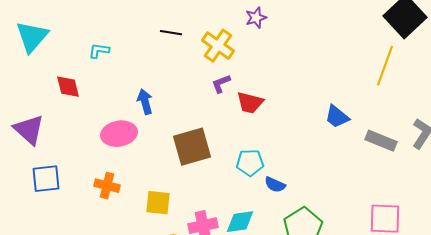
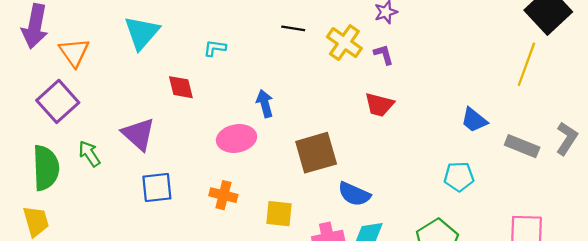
purple L-shape: (221, 84) -> (384, 55), moved, turned 95
cyan pentagon: (250, 163) -> (459, 177), moved
blue semicircle: (275, 185) -> (354, 194), moved, size x1.4

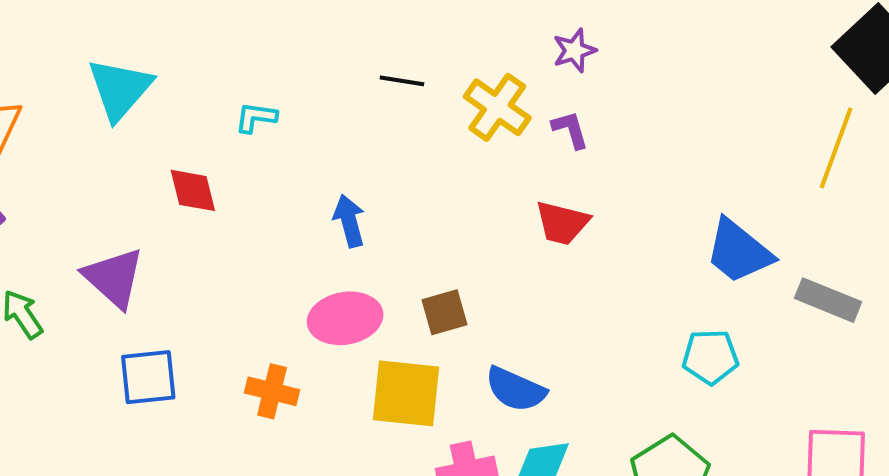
blue trapezoid: (474, 120) -> (739, 251), size x1.4
pink ellipse: (237, 138) -> (345, 318), moved
brown square: (316, 153) -> (444, 312), size x0.6
yellow square: (279, 214) -> (406, 393), moved, size x1.4

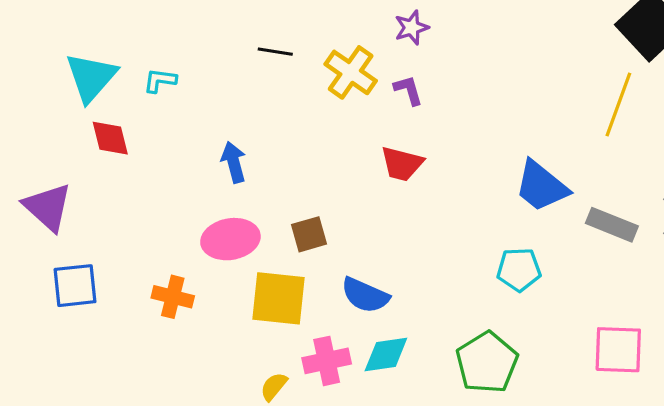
cyan triangle: (120, 89) -> (91, 77), moved

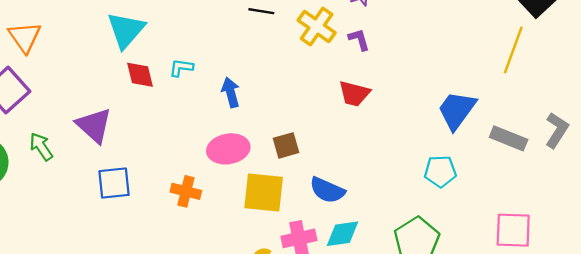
cyan L-shape: (160, 80) -> (181, 68), moved
blue trapezoid: (541, 186) -> (457, 110), turned 87

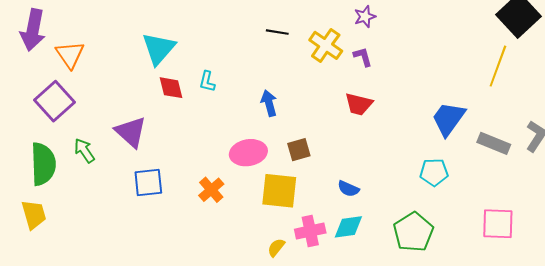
cyan L-shape: (181, 68) -> (207, 82), turned -85
blue arrow: (231, 92) -> (269, 103), moved
blue semicircle: (327, 190) -> (348, 189), moved, size x0.7
orange cross: (186, 191) -> (211, 190), turned 35

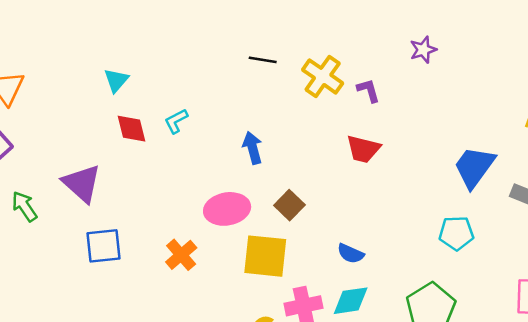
purple star: (365, 17) -> (423, 50), moved
cyan triangle: (159, 49) -> (116, 80), size x0.6
cyan L-shape: (207, 82) -> (176, 121), turned 50
brown square: (299, 150) -> (289, 205), turned -30

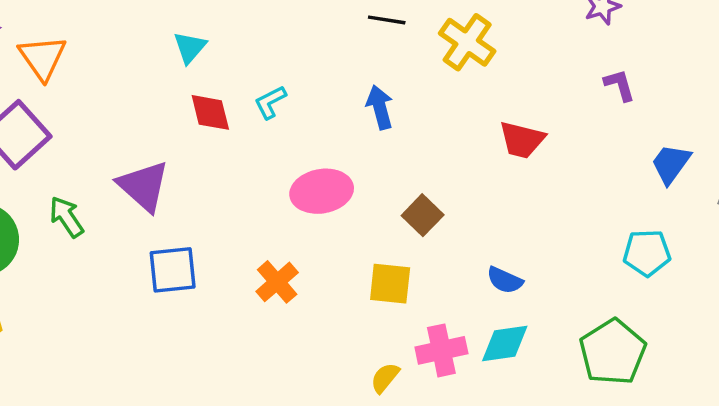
purple L-shape: (368, 90) -> (619, 85), moved
blue arrow: (253, 148) -> (380, 107), moved
blue trapezoid: (474, 167) -> (671, 164), size x0.7
pink ellipse: (227, 209) -> (322, 191), moved
yellow square: (265, 256) -> (390, 284), size x0.7

